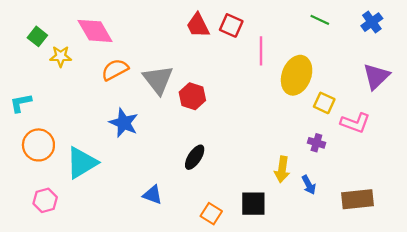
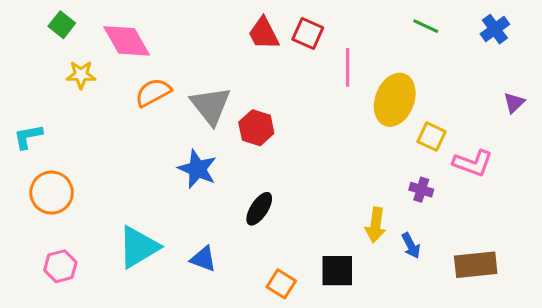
green square: (37, 36) -> (62, 25), moved
purple triangle: (376, 76) -> (514, 103), moved, size x0.6
blue star: (124, 123) -> (197, 169), moved
cyan triangle: (82, 163) -> (138, 247), moved

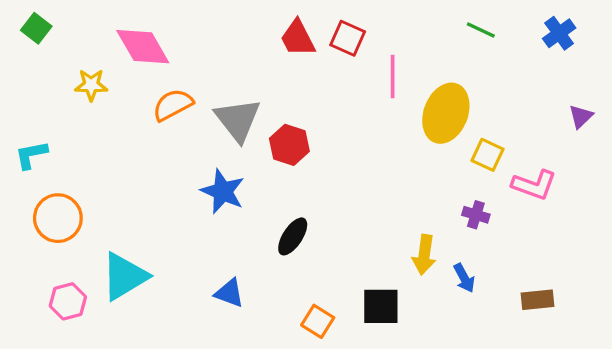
green square: (62, 25) -> (36, 28), moved
cyan triangle: (138, 247) -> (124, 276), moved
brown rectangle: (476, 265) -> (537, 300), size x0.7

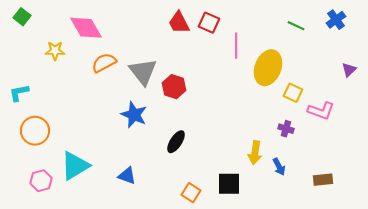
green line: (481, 30) -> (296, 26), moved
blue triangle: (229, 293) -> (127, 176), moved

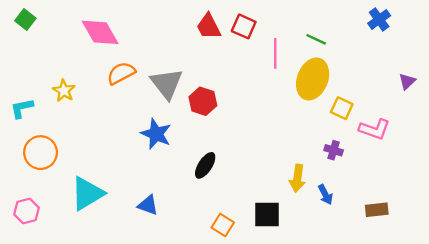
blue cross: (336, 20) -> (379, 19), moved
green line: (296, 26) -> (316, 39), moved
yellow star: (55, 51) -> (64, 91), moved, turned 30
pink hexagon: (41, 181) -> (27, 211), moved

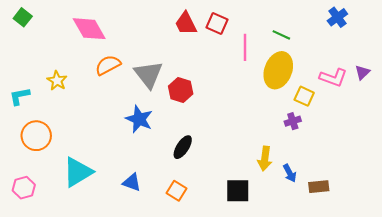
pink L-shape: (374, 129) -> (333, 78), moved
purple cross: (334, 150) -> (293, 121), moved, turned -35
brown rectangle: (377, 210) -> (319, 187), moved
orange square: (223, 225) -> (176, 191), moved

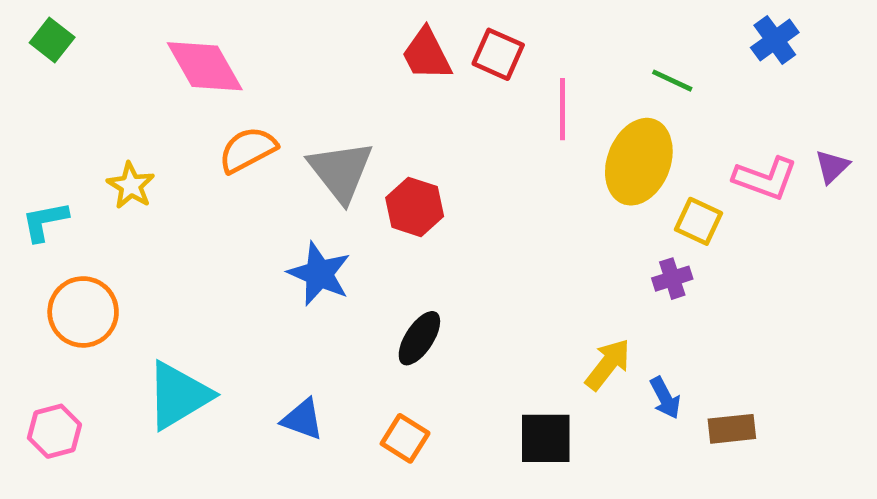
green line: (281, 35) -> (672, 81), moved
yellow arrow: (265, 159) -> (608, 364), turned -150

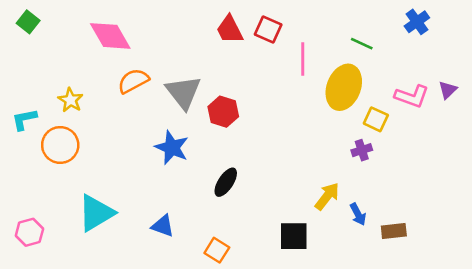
orange circle: (83, 312) -> (60, 145), moved
orange square: (405, 438) -> (217, 250), moved

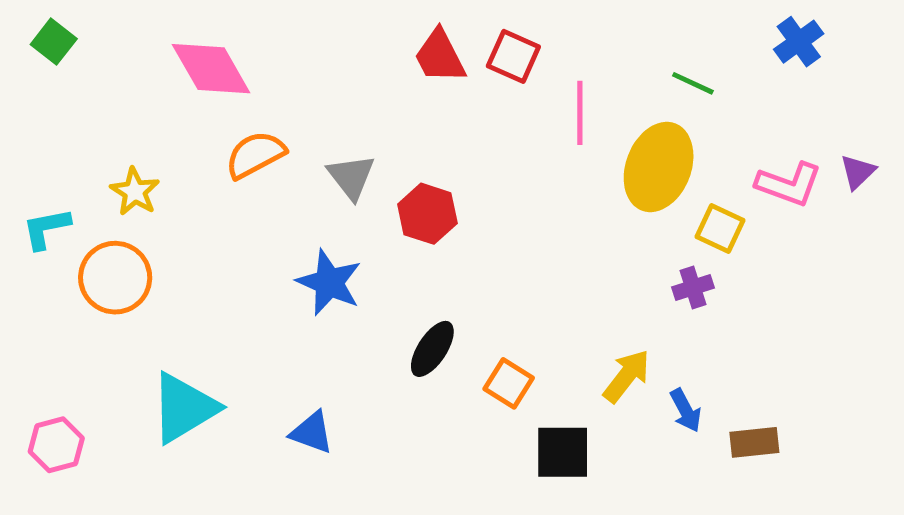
gray triangle: (183, 92) -> (351, 177), size x0.7
orange square: (217, 250) -> (509, 383), moved

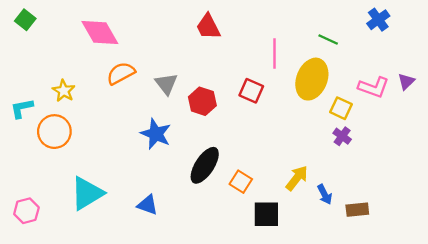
red square: (513, 56) -> (251, 91), moved
purple cross: (693, 287) -> (342, 136), moved, turned -36
black ellipse: (432, 349) -> (205, 165), size x1.4

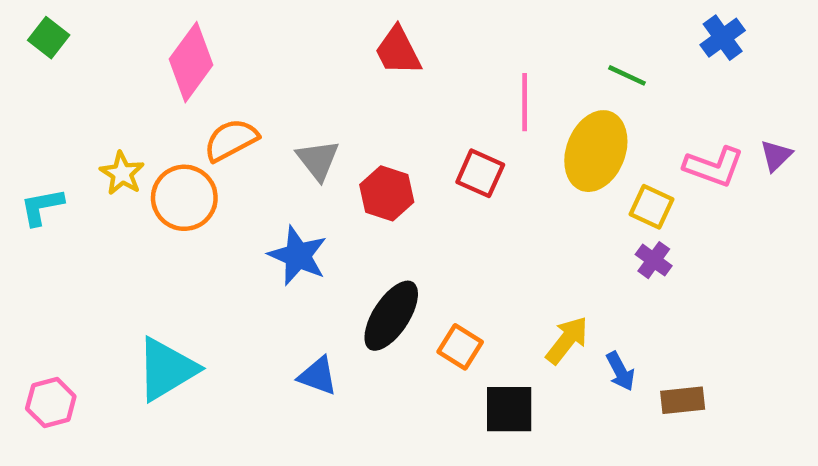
pink diamond: (100, 33) -> (191, 62), turned 66
orange circle: (54, 132) -> (184, 198), moved
blue triangle: (148, 205) -> (318, 376), moved

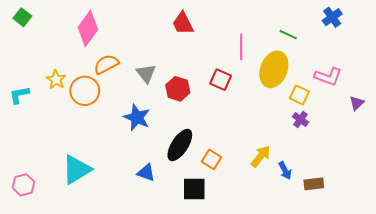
purple triangle: (776, 156) -> (357, 103), moved
black square: (509, 409) -> (194, 189), moved

